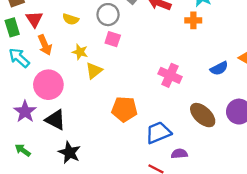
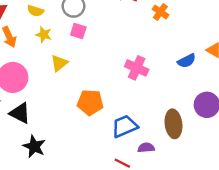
orange cross: (193, 20) -> (160, 12), turned 35
yellow star: (80, 52) -> (44, 35), moved
brown ellipse: (203, 115) -> (173, 124), moved, turned 40

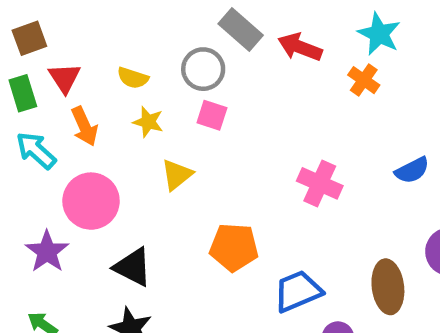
black triangle: (20, 113) -> (133, 267), moved

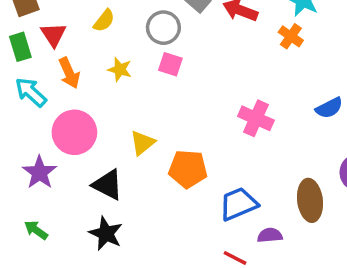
yellow semicircle: (133, 78) -> (104, 21), moved, turned -70
yellow triangle: (177, 175) -> (142, 143), moved

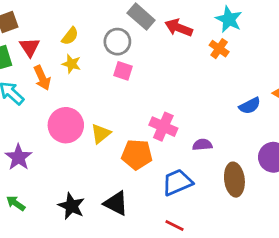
yellow star: (120, 69) -> (71, 64), moved
pink cross: (256, 118) -> (163, 127), moved
pink circle: (74, 132) -> (66, 125), moved
black triangle: (108, 185) -> (116, 203), moved
purple semicircle: (270, 235) -> (202, 145), moved

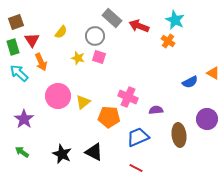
yellow star: (71, 64) -> (78, 58), moved

